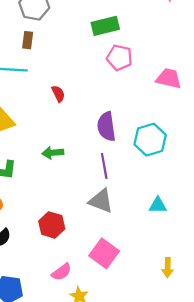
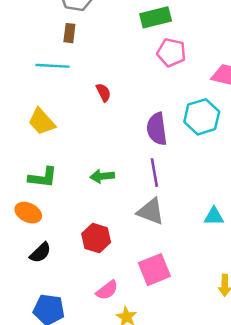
cyan hexagon: (150, 140) -> (202, 117), moved
green arrow: (53, 153) -> (102, 176), moved
pink square: (104, 253) -> (154, 270), turned 32

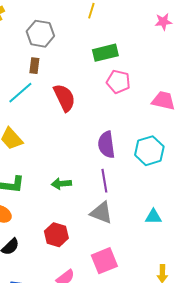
cyan line: (52, 66) -> (20, 93), turned -44
red semicircle: (103, 93) -> (64, 98), moved, size x1.8
cyan hexagon: (202, 117) -> (149, 151), moved

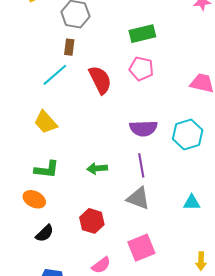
pink pentagon: (118, 82) -> (141, 69), moved
purple semicircle: (106, 145) -> (143, 128), turned -84

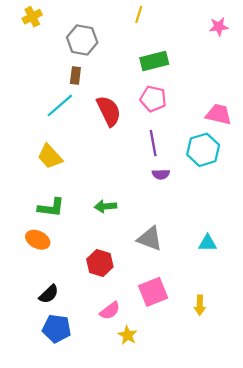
purple semicircle: (143, 128) -> (161, 174), moved, size x0.6
cyan hexagon: (188, 134) -> (203, 150), moved
purple line: (141, 165) -> (153, 143), moved
black semicircle: (45, 233) -> (49, 294), moved
yellow arrow: (201, 261) -> (200, 305), moved

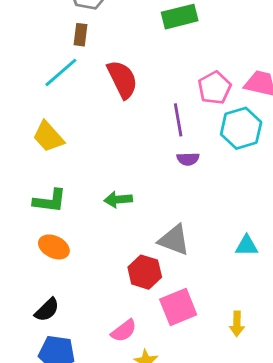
pink pentagon: (153, 99) -> (215, 88), moved, turned 30
orange ellipse: (38, 240) -> (54, 247), moved
red hexagon: (100, 263) -> (145, 272), moved

